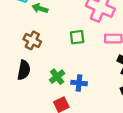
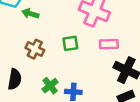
brown cross: (32, 40) -> (35, 49), moved

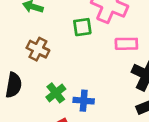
green square: (70, 43) -> (82, 27), moved

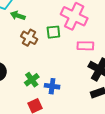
brown cross: (38, 49) -> (29, 38), moved

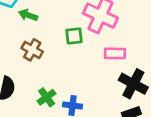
brown cross: (29, 38) -> (32, 50), moved

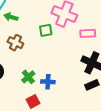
pink rectangle: (115, 53) -> (88, 33), moved

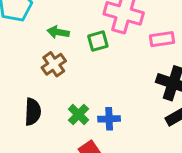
green arrow: (11, 17) -> (58, 32), moved
brown cross: (15, 43) -> (54, 64), turned 35

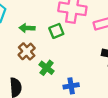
green cross: (79, 114) -> (47, 68), moved

